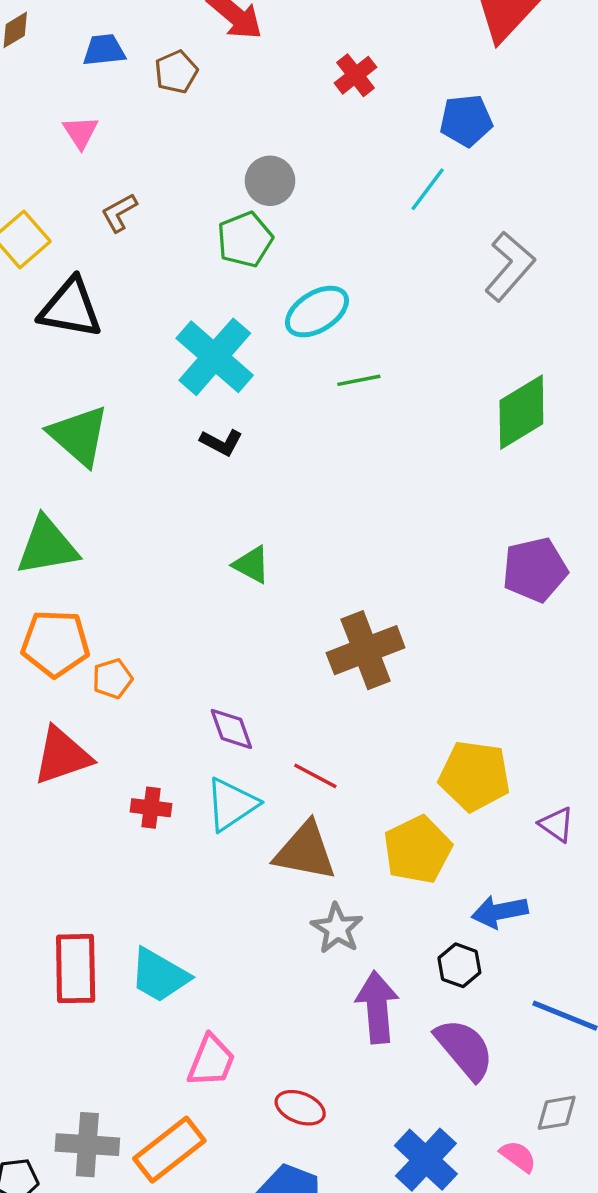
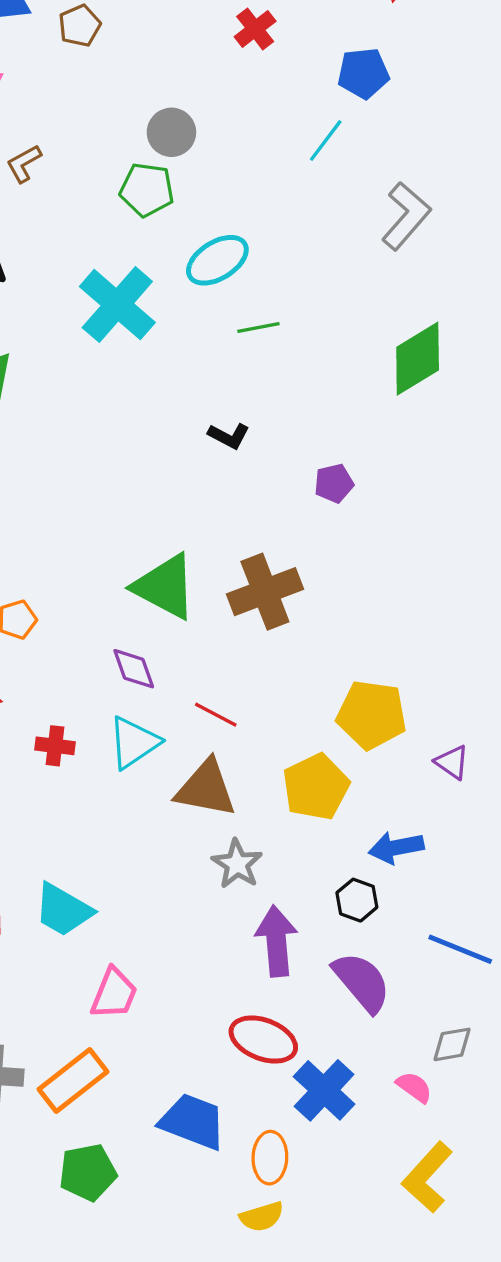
green pentagon: (245, 239) -> (147, 190), turned 30
black L-shape: (221, 442) -> (229, 436), moved
green triangle: (252, 565) -> (165, 587), moved, size x1.8
purple pentagon: (535, 570) -> (334, 483), moved, size x0.6
red ellipse: (300, 1108) -> (263, 1039), moved, size x1.4

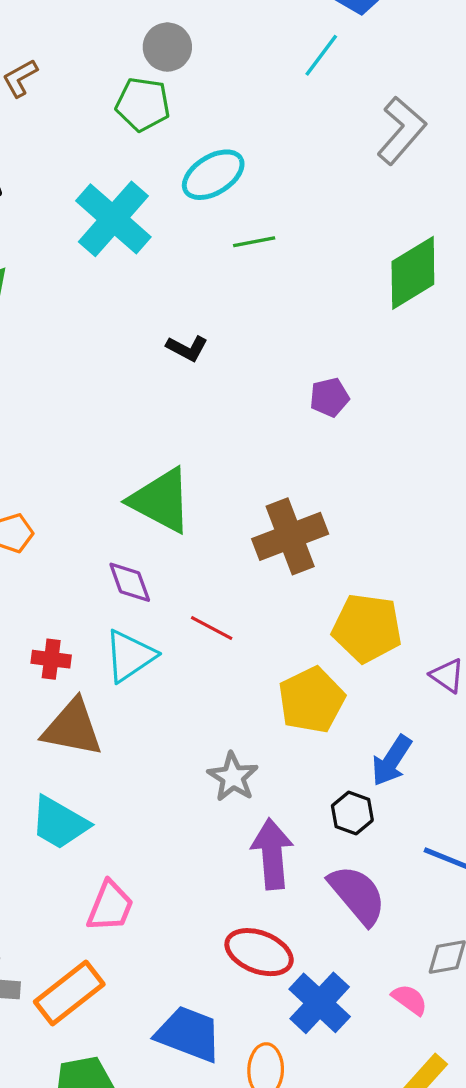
black L-shape: (229, 436) -> (187, 348), moved
brown cross: (265, 592) -> (290, 536), moved
brown triangle: (206, 788) -> (72, 728), moved
blue arrow: (396, 848) -> (392, 761), turned -46

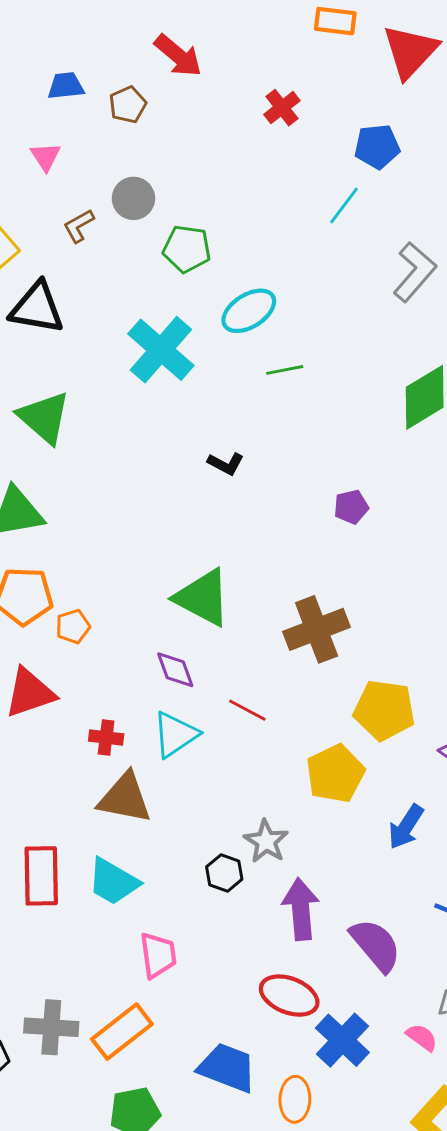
gray circle: (167, 47) -> (133, 198), moved
black hexagon: (352, 813) -> (224, 873), moved
pink trapezoid: (110, 906) -> (158, 955), turned -30

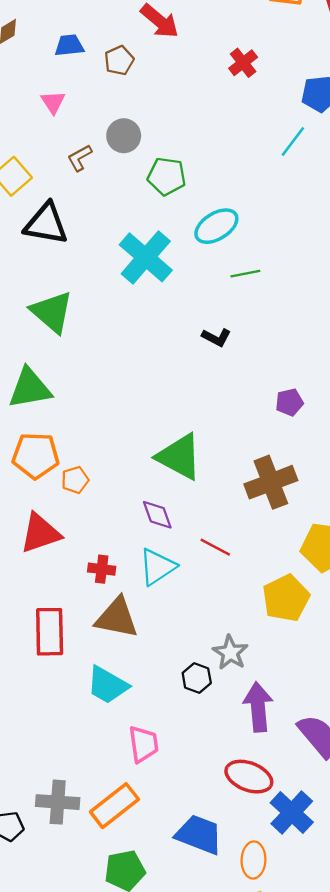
black L-shape: (226, 464) -> (216, 337), moved
purple pentagon: (351, 507) -> (289, 402), moved
red rectangle: (41, 876) -> (50, 632), moved

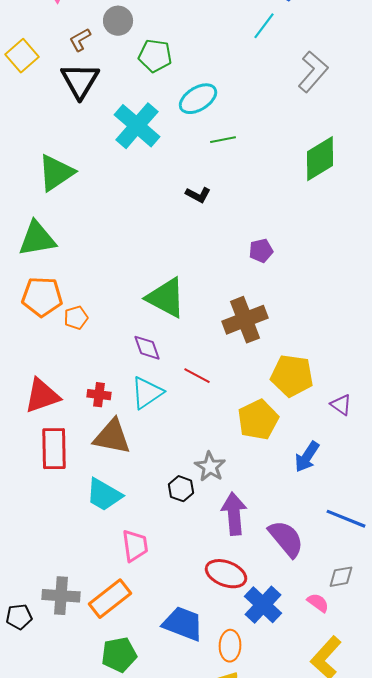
black triangle: (46, 224) -> (80, 81), moved, turned 51
green triangle: (52, 312) -> (56, 173), turned 45
red triangle: (40, 533) -> (42, 396), moved

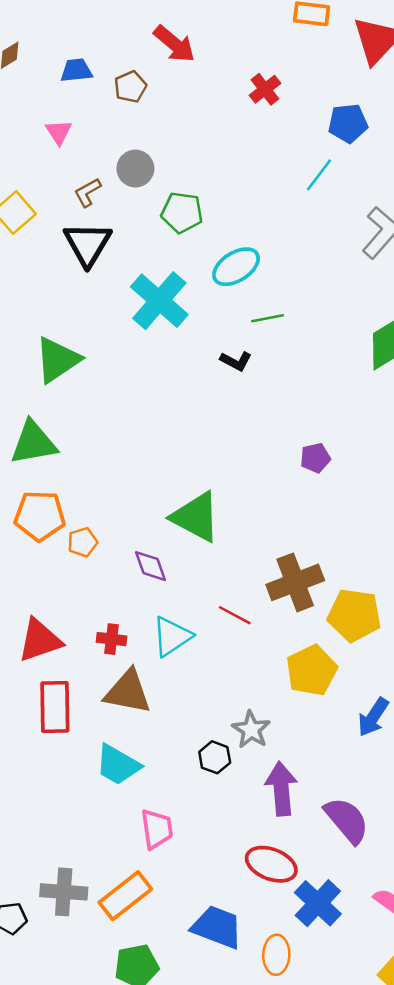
black L-shape: (198, 195) -> (236, 361), moved
brown cross: (245, 320) -> (295, 582), moved
purple diamond: (147, 348) -> (150, 566), moved

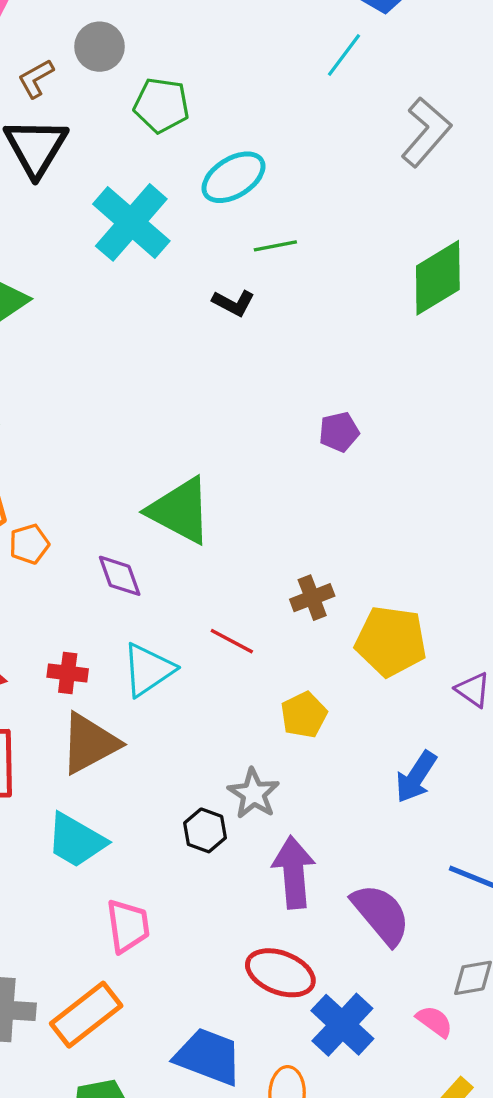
brown cross: (295, 582) -> (312, 598), size x0.6
yellow pentagon: (312, 670) -> (304, 715), moved, size x0.7
brown triangle: (128, 692) -> (89, 743), turned -39

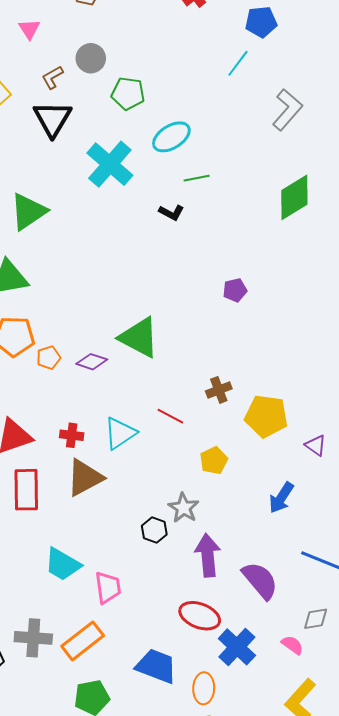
purple diamond: (120, 576) -> (92, 362), moved, turned -52
cyan trapezoid: (76, 840) -> (63, 564), moved

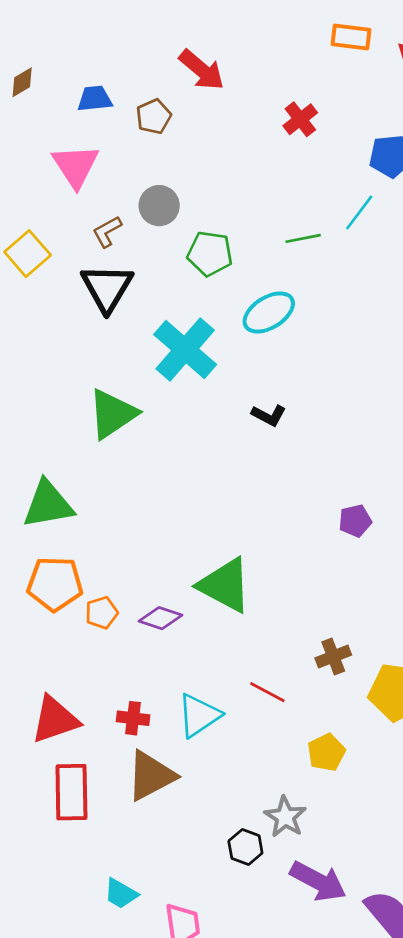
pink triangle: (29, 29) -> (76, 166), size x1.6
green line: (197, 178) -> (303, 238), moved
green triangle: (28, 211) -> (113, 414), moved
purple arrow: (208, 555) -> (318, 881), turned 123
cyan trapezoid: (63, 564) -> (121, 894), size x0.7

